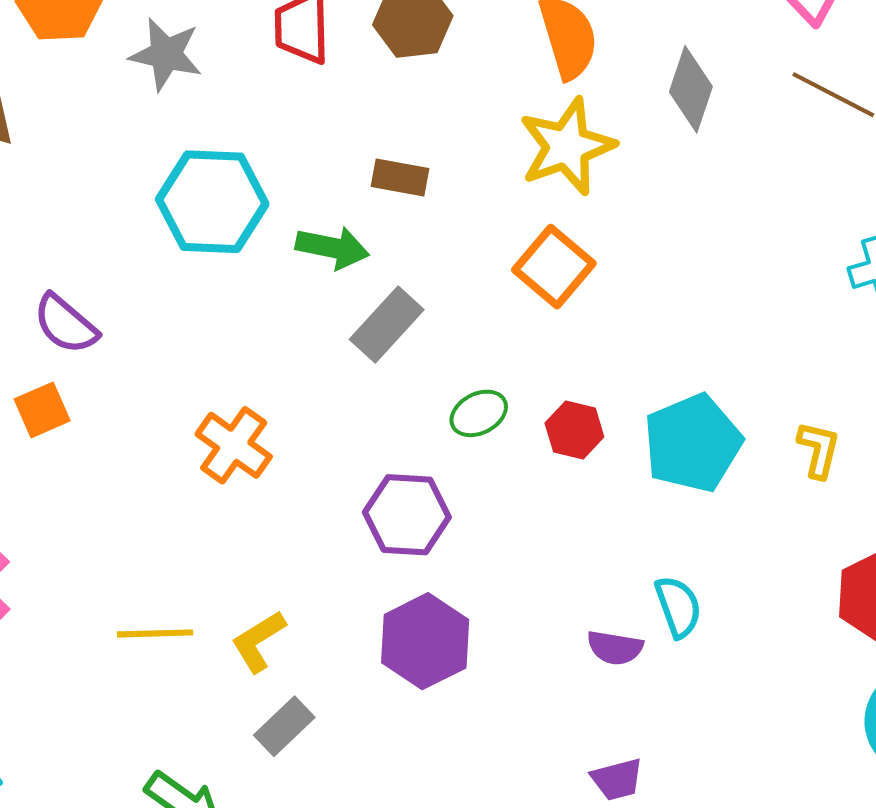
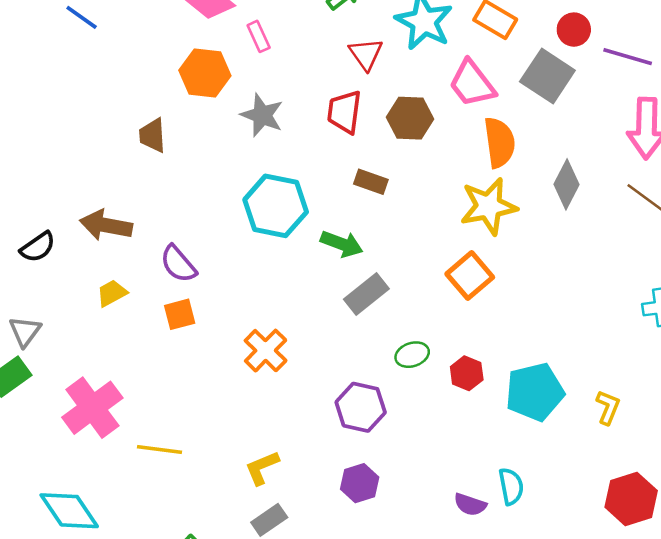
brown rectangle: (400, 177) -> (371, 182), moved
orange square: (42, 410) -> (180, 314), moved
yellow line: (155, 633) -> (159, 449), moved
purple hexagon: (425, 641) -> (360, 483), size x0.7

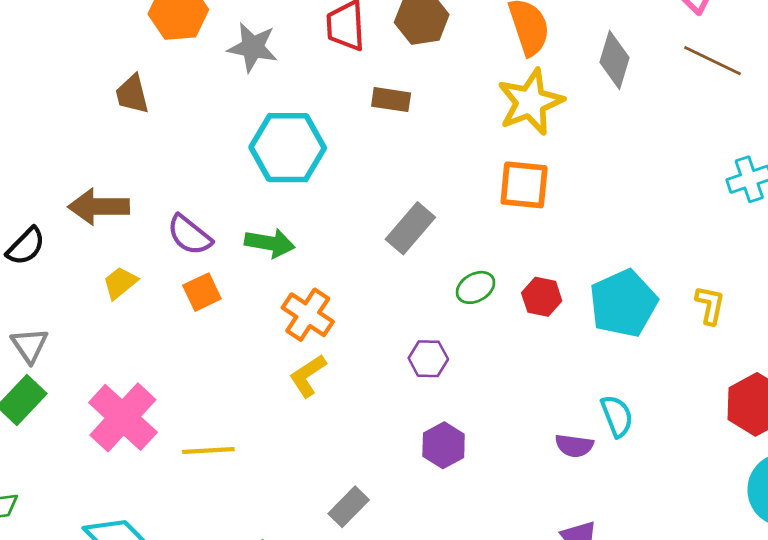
green arrow: (342, 244) -> (270, 243), moved
orange square: (470, 276) -> (524, 185), turned -33
purple hexagon: (361, 407) -> (428, 359), size x0.7
yellow L-shape: (262, 468) -> (308, 376), moved

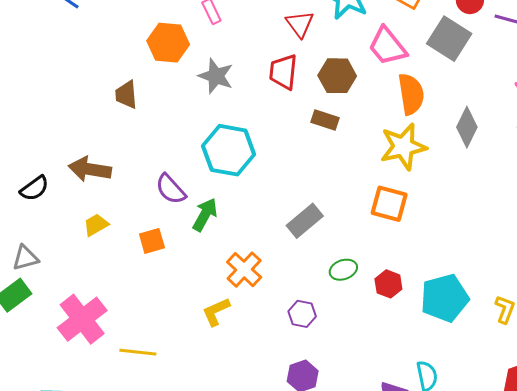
brown rectangle: (391, 100) -> (325, 120), moved
purple semicircle: (189, 235) -> (171, 189), moved
green arrow: (270, 243) -> (205, 215), turned -80
orange cross: (308, 315) -> (244, 270), moved
gray triangle: (29, 345) -> (25, 258), turned 40

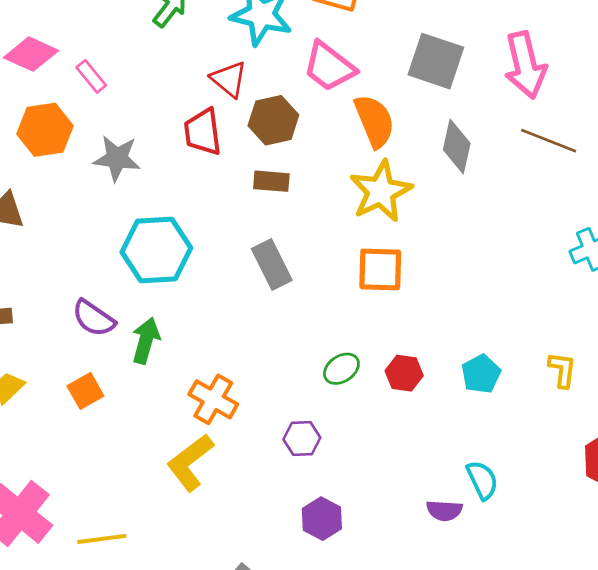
red triangle: (300, 24) -> (229, 79), moved
gray square: (449, 39) -> (436, 61), moved
gray rectangle: (305, 221) -> (272, 265), moved, turned -63
cyan pentagon: (445, 298) -> (481, 374), size x0.6
yellow L-shape: (216, 312) -> (190, 462), size x1.4

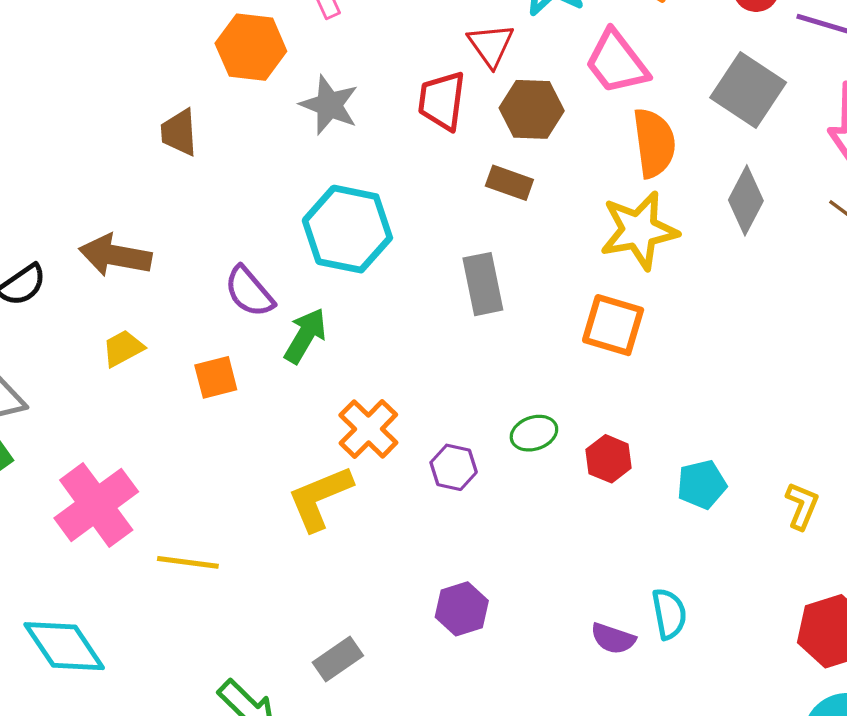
purple hexagon: (302, 439) -> (454, 467), moved

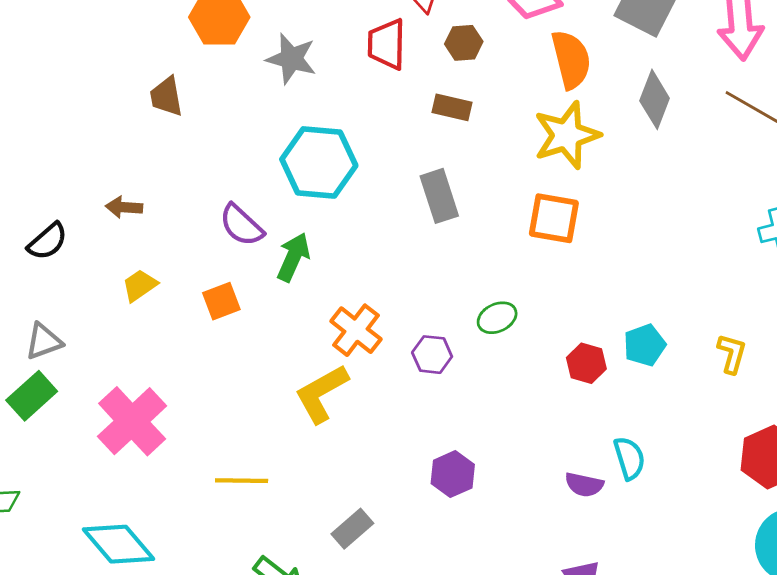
brown hexagon: (532, 109) -> (464, 43), size x0.7
brown arrow: (115, 255) -> (124, 207), size x0.6
red hexagon: (609, 459) -> (586, 363), moved
yellow line: (188, 562) -> (242, 481), moved

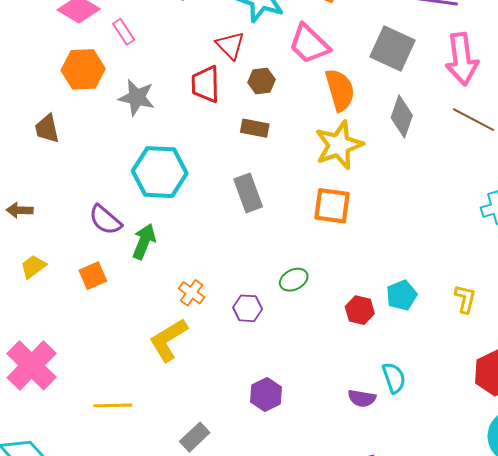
orange cross: (356, 330) -> (192, 293), size x0.7

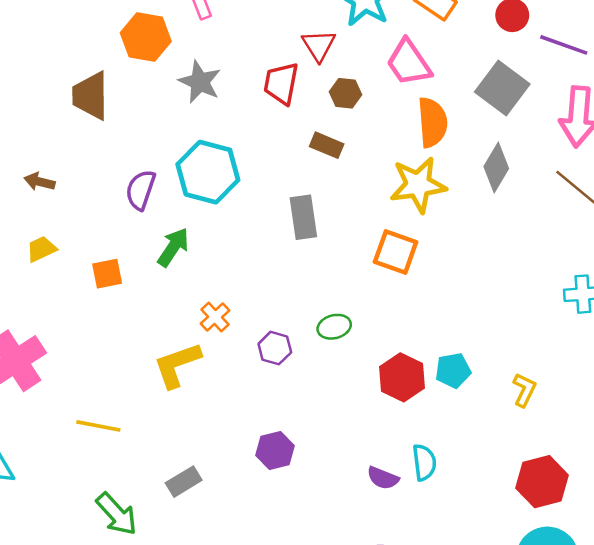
brown trapezoid: (47, 129) -> (90, 96), size x1.4
purple semicircle: (105, 220) -> (141, 190), moved, turned 56
red hexagon: (360, 310) -> (402, 377), size x1.4

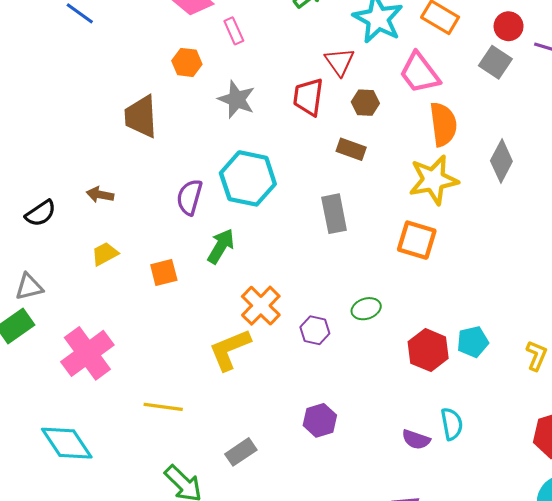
orange hexagon: (146, 37) -> (187, 62), size x0.7
gray square: (502, 88) -> (495, 62), moved, size x0.7
orange cross: (215, 317) -> (261, 306), size x1.5

